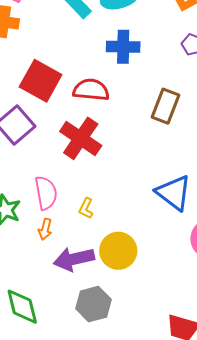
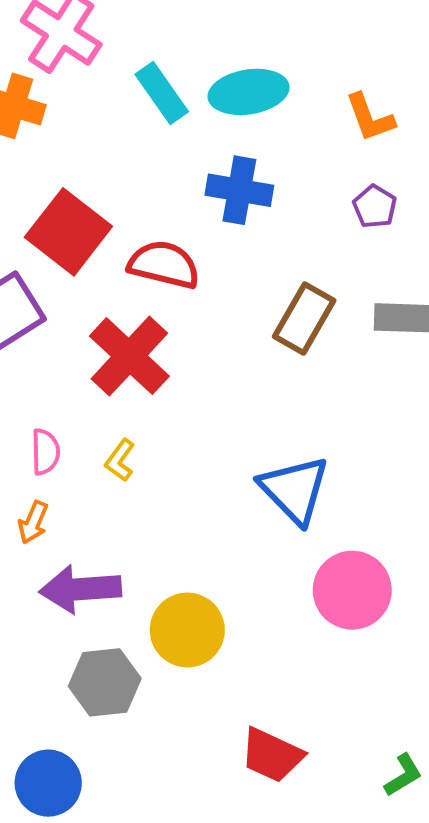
pink semicircle: (46, 193) -> (45, 452), size x0.7
yellow L-shape: (86, 208) -> (120, 460), moved
yellow circle: (118, 251) -> (187, 630), moved

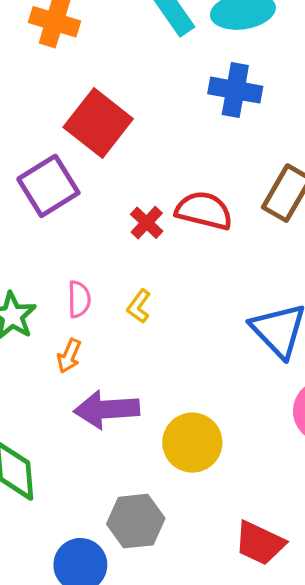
red semicircle: (164, 265) -> (204, 211), moved
red cross: (129, 356) -> (147, 223), size x0.5
gray hexagon: (105, 682) -> (136, 521), moved

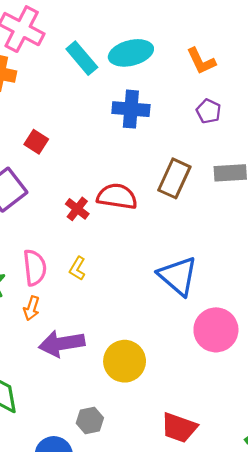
red square: (98, 123) -> (36, 142), size x0.5
pink semicircle: (79, 299) -> (35, 268), size x1.4
gray hexagon: (136, 521) -> (90, 421), size x0.7

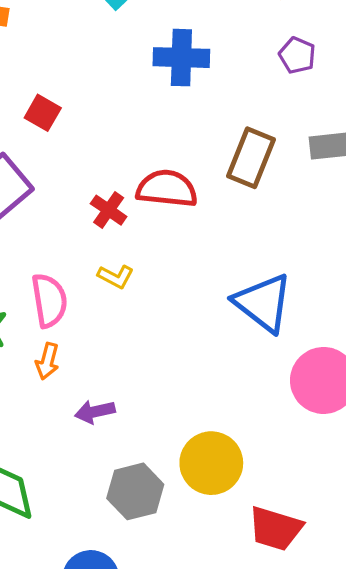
yellow L-shape: (77, 268) -> (116, 277), moved, turned -90
purple arrow: (62, 344) -> (95, 412), size x0.6
yellow circle: (125, 361) -> (211, 463), moved
gray hexagon: (90, 421) -> (135, 491), moved, size x1.4

